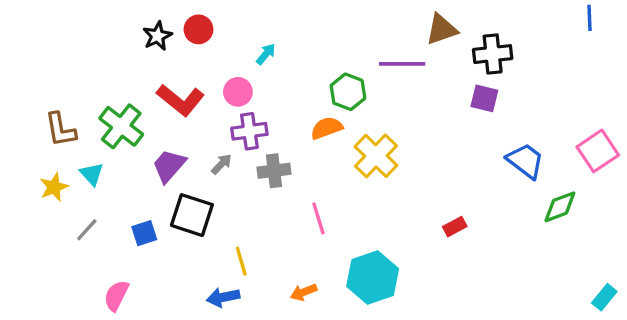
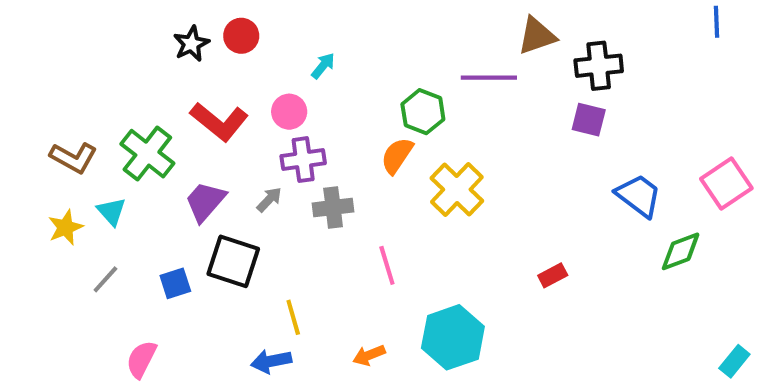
orange semicircle: (327, 128) -> (397, 156), turned -36
brown L-shape: (60, 130) -> (73, 158), turned -51

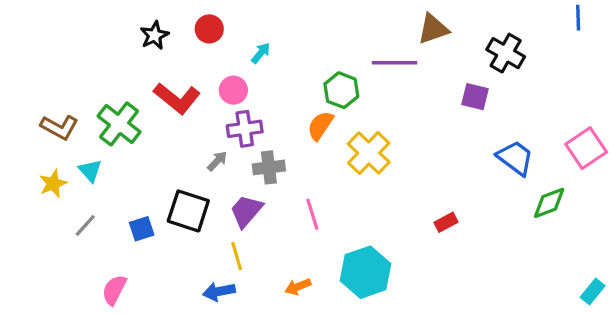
red circle: (241, 36) -> (209, 29), moved
black cross: (599, 66) -> (506, 53), moved, turned 36
purple trapezoid: (205, 201) -> (246, 211), moved

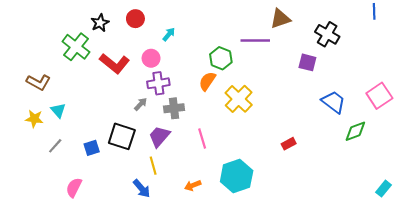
green cross: (119, 124) -> (76, 47), moved
yellow star: (53, 184) -> (34, 119), turned 30
blue arrow: (219, 292) -> (142, 189), turned -120

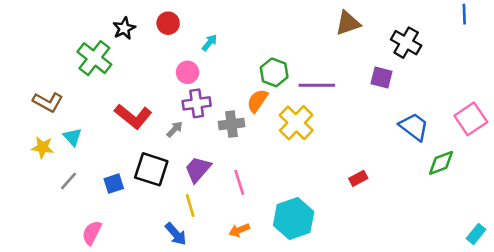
purple line: (255, 41) -> (317, 85), moved
red L-shape: (115, 63) -> (133, 116), moved
gray cross: (174, 108) -> (231, 124), moved
pink line: (202, 139) -> (239, 182), moved

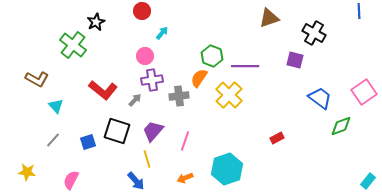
red circle: (168, 23) -> (142, 11), moved
yellow star: (43, 147) -> (27, 172), moved
pink line: (239, 182) -> (185, 141), turned 36

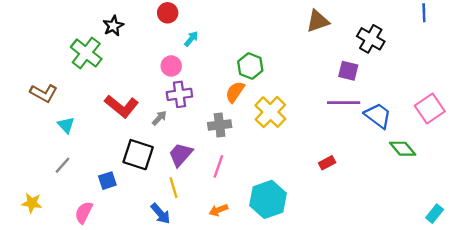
purple line: (245, 66) -> (344, 103), moved
gray cross: (179, 96) -> (220, 125), moved
green diamond: (341, 126) -> (403, 149), turned 70
blue square: (88, 142) -> (107, 181), moved

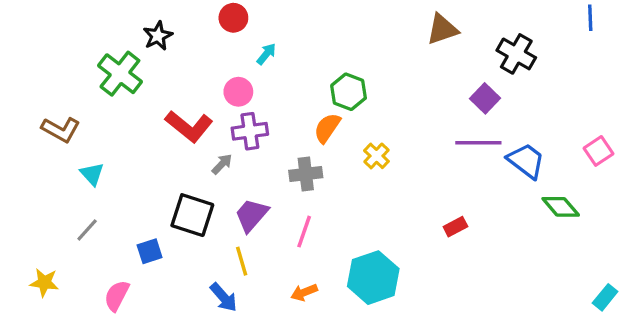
purple square: (348, 71) -> (485, 98), turned 30
red L-shape: (122, 106) -> (189, 126), moved
pink square: (430, 109) -> (598, 151), size x0.7
yellow cross: (270, 112) -> (376, 156), size x0.6

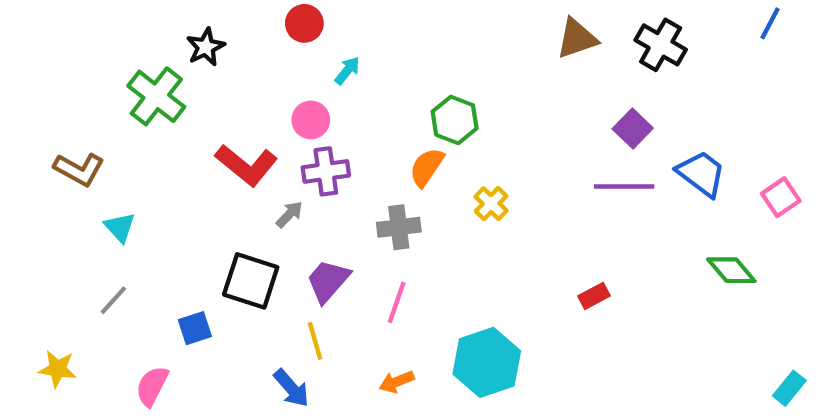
blue line: (590, 18) -> (770, 23), turned 30
black cross: (516, 54) -> (661, 45), moved
blue trapezoid: (526, 161) -> (701, 174), moved

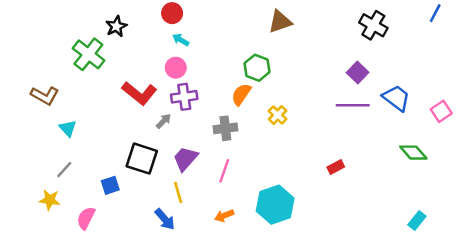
brown triangle: (577, 38) -> (280, 22), moved
cyan arrow: (347, 71) -> (181, 40), moved, turned -98
yellow star: (58, 369) -> (50, 200), moved
cyan rectangle: (789, 388) -> (417, 220), moved

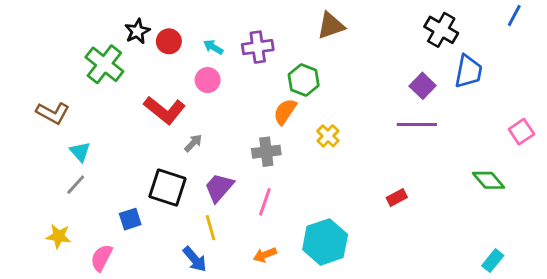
red circle: (172, 13) -> (169, 41), moved
purple cross: (184, 97) -> (258, 47), moved
blue trapezoid: (396, 98) -> (468, 71), moved, turned 64
gray line: (64, 170) -> (76, 185), moved

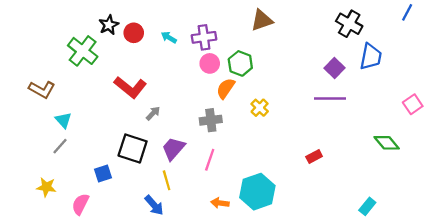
pink circle: (208, 80) -> (210, 63), moved
orange arrow: (265, 255) -> (220, 203), moved, turned 30
cyan rectangle: (493, 261) -> (367, 206), moved

